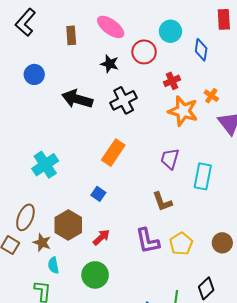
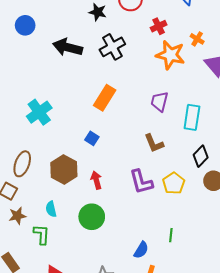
red arrow: (101, 237) -> (96, 180), turned -60
brown star: (42, 243) -> (17, 216), moved, turned -30
black diamond: (206, 288) -> (201, 156), moved

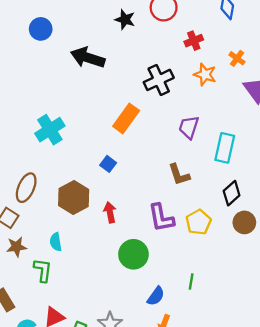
black cross: (112, 47) -> (159, 80), moved
orange star: (170, 55) -> (205, 74), size x0.7
green circle: (92, 217) -> (133, 254), moved

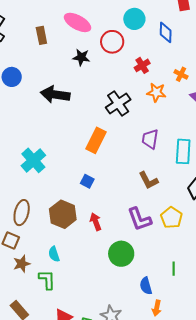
blue semicircle: (156, 296) -> (146, 286), turned 138

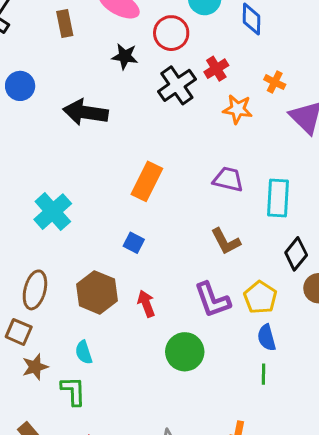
black cross: (118, 103) -> (177, 85), moved
purple trapezoid: (150, 139) -> (228, 179), turned 95
blue semicircle: (146, 286) -> (267, 338), moved

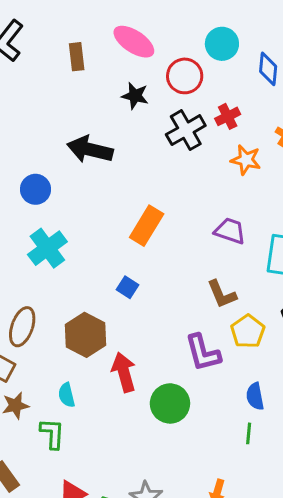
blue circle: (20, 86) -> (36, 189), moved
yellow pentagon: (260, 297) -> (248, 331), moved
red arrow: (146, 304) -> (124, 372), moved, size x1.4

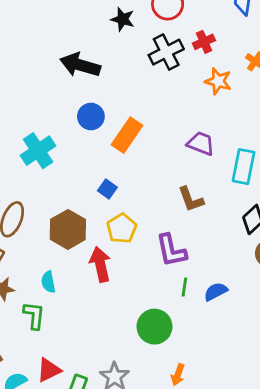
blue circle: (36, 189) -> (91, 117), moved
yellow pentagon: (248, 331) -> (122, 228), moved
blue semicircle: (255, 396) -> (216, 292), turned 70
green circle: (170, 403) -> (154, 327), moved
green line: (249, 433) -> (184, 287), moved

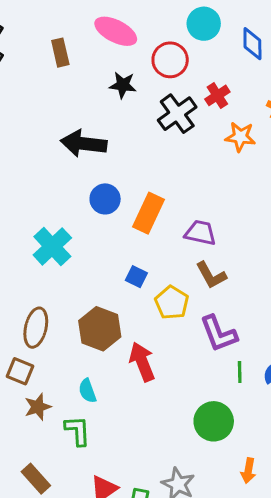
purple trapezoid: (201, 143) -> (200, 233), moved
brown L-shape: (191, 199) -> (211, 275), moved
yellow pentagon: (122, 228) -> (172, 303), moved

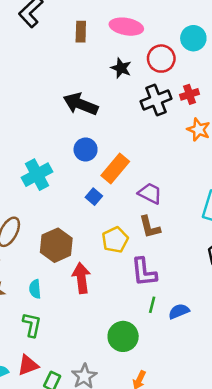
pink ellipse: (116, 31) -> (126, 27), turned -32
blue square: (136, 277) -> (94, 197), moved
green L-shape: (78, 431) -> (32, 325), moved

